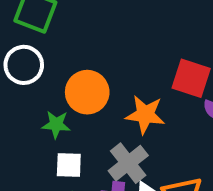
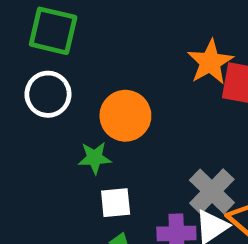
orange star: (145, 115) -> (210, 62), moved, turned -30
gray cross: (128, 163) -> (212, 191), moved

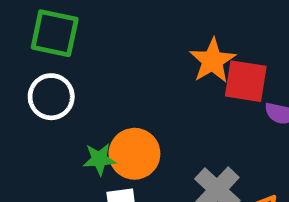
orange circle: (125, 116) -> (134, 154), moved

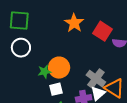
orange star: (212, 61) -> (74, 23), moved
red square: (246, 81) -> (102, 31), turned 30

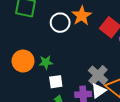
white circle: (21, 48) -> (60, 23), moved
orange circle: (59, 68) -> (23, 61), moved

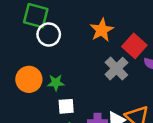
white circle: (60, 23) -> (49, 34), moved
gray cross: (98, 75) -> (116, 69), moved

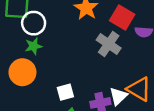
green star: (56, 83) -> (34, 46), moved

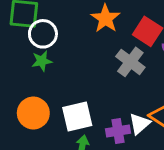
orange circle: (22, 72) -> (33, 113), moved
white square: (65, 92) -> (77, 117), size x1.5

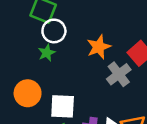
orange star: (105, 19) -> (99, 47), moved
green star: (42, 61) -> (47, 53), turned -30

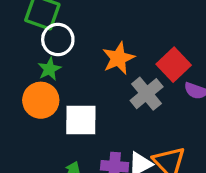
orange circle: (28, 93) -> (41, 100), moved
white square: (63, 106) -> (81, 120), moved

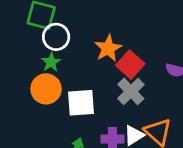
red square: (174, 65) -> (130, 65), moved
gray cross: (147, 94) -> (131, 91), moved

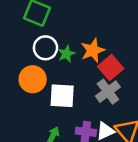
white circle: (56, 37) -> (45, 48), moved
green star: (51, 62) -> (66, 54), moved

